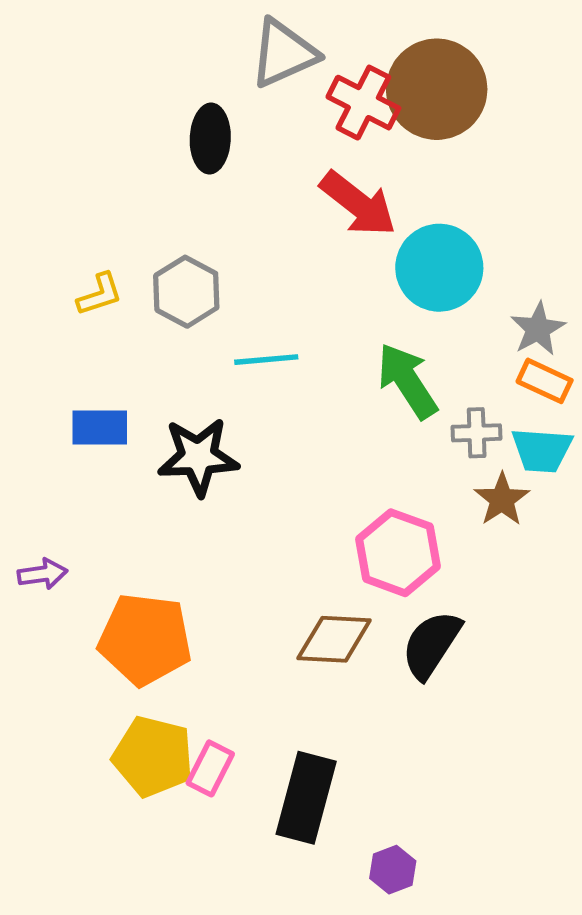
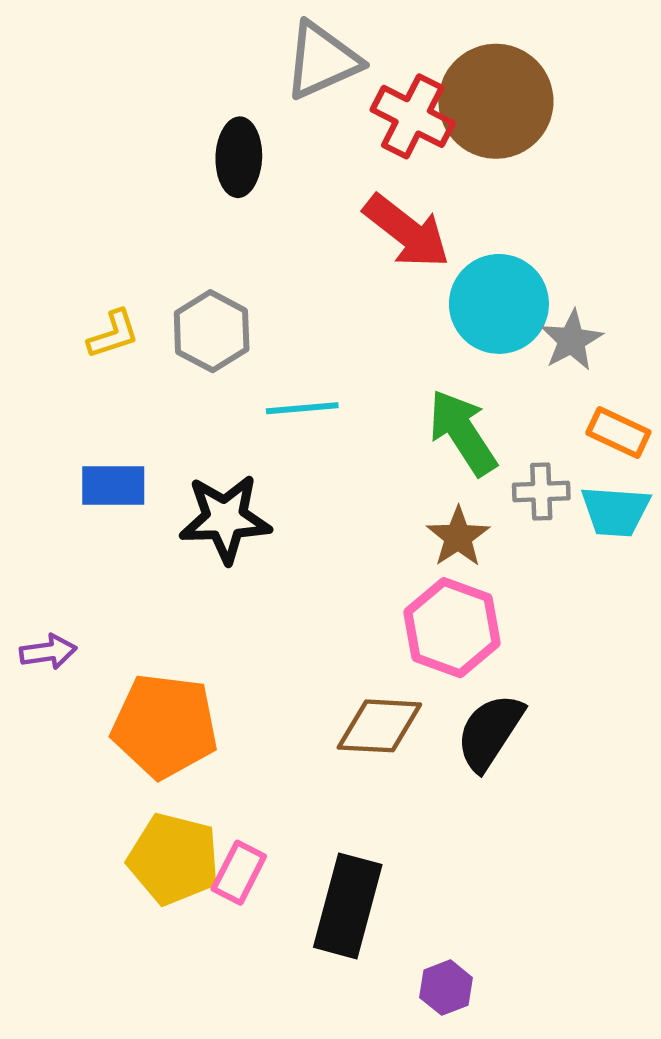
gray star: (538, 329) -> (572, 340), moved
brown star: (502, 499) -> (458, 537), moved

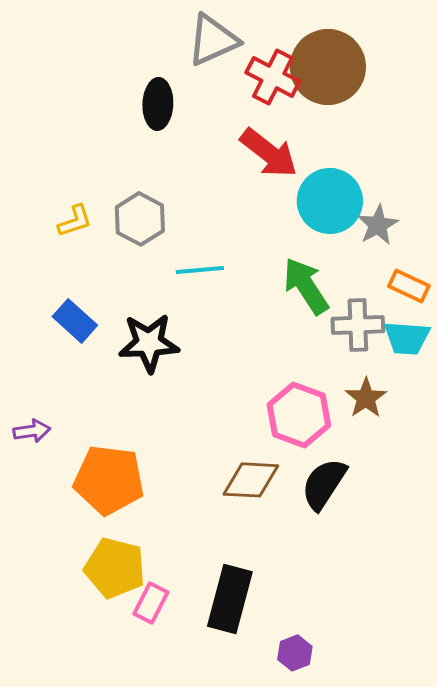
blue rectangle: (113, 485) -> (75, 321), turned 42
gray cross: (541, 491) -> (358, 325), size x1.4
brown star: (458, 537) -> (366, 398), moved
pink rectangle: (239, 873) -> (151, 603), moved

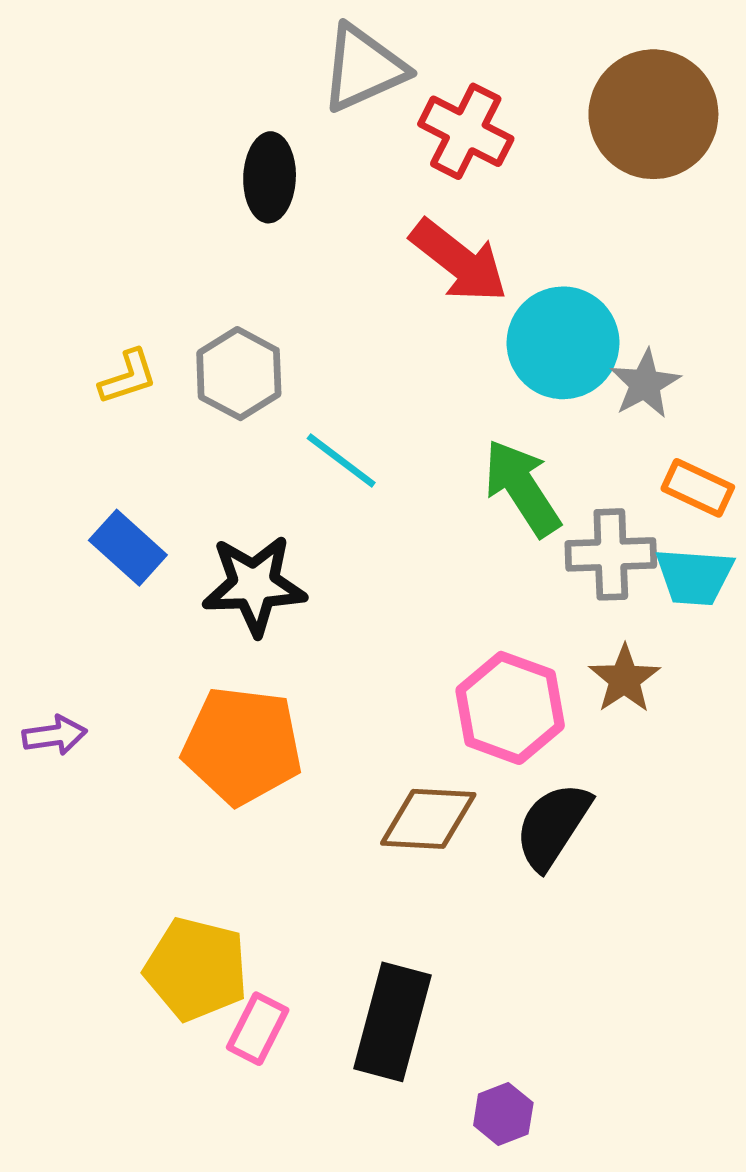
brown circle: (328, 67) -> (653, 114), moved
cyan line: (200, 270) -> (341, 461), turned 42
orange pentagon: (109, 480) -> (242, 745), moved

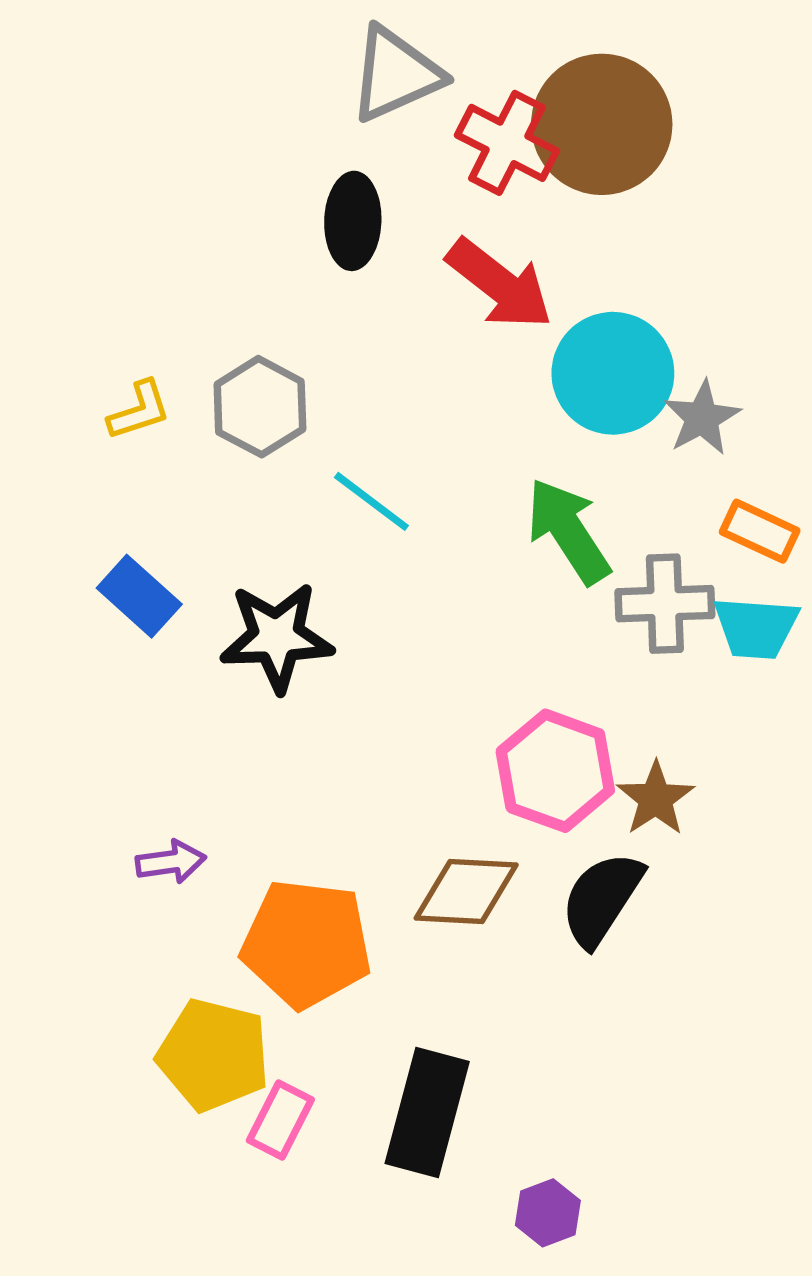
brown circle: (653, 114) -> (602, 124), moved
black ellipse: (270, 177) -> (353, 221), moved
brown star: (624, 679) -> (656, 799), moved
purple arrow: (55, 735) -> (171, 862), moved
orange pentagon: (242, 745) -> (306, 944), moved

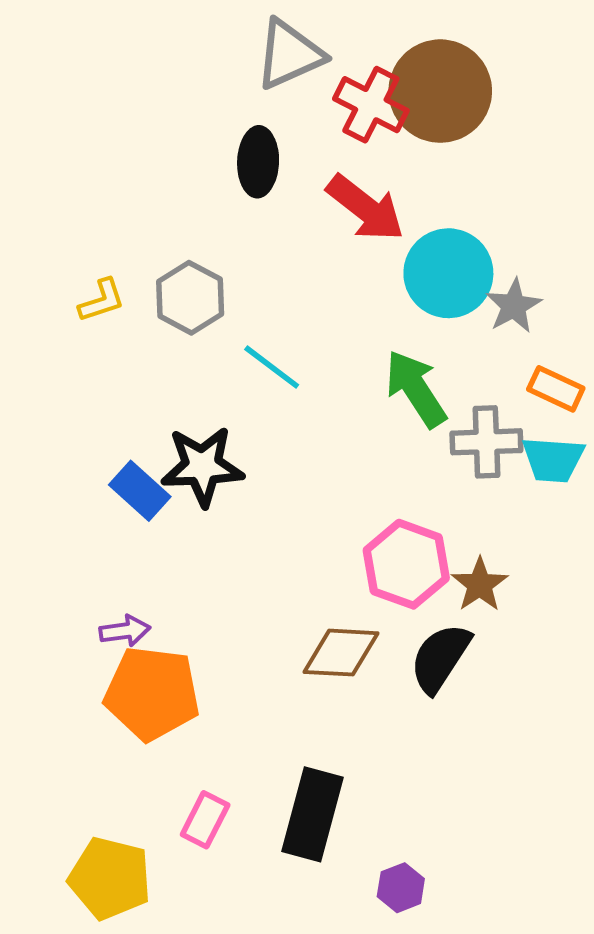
blue rectangle: (139, 596) -> (140, 491), moved
orange pentagon: (306, 944) -> (152, 693), moved
yellow pentagon: (213, 1055) -> (110, 878), moved

